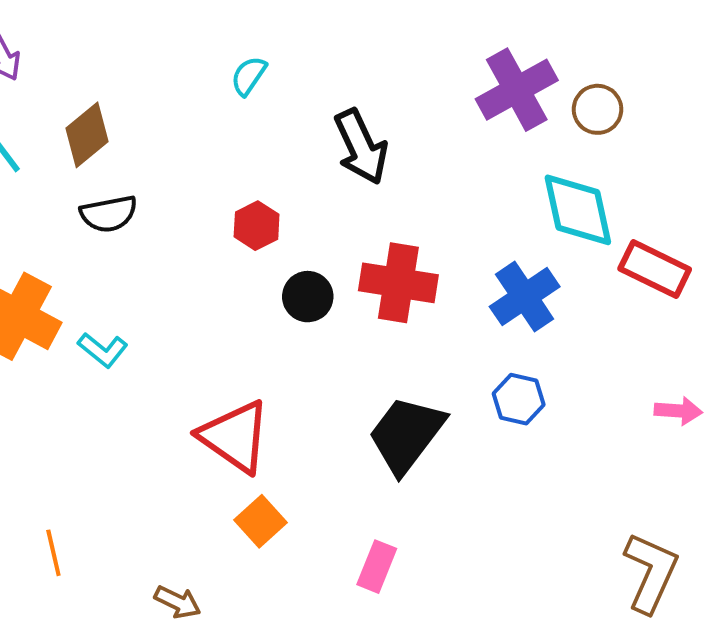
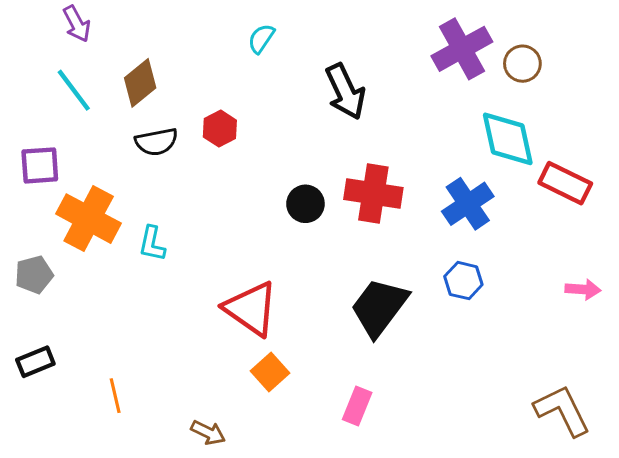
red hexagon: (257, 226) -> (220, 129), moved
cyan L-shape: (103, 350) -> (152, 244), turned 63
brown L-shape: (651, 573) -> (562, 410), turned -50

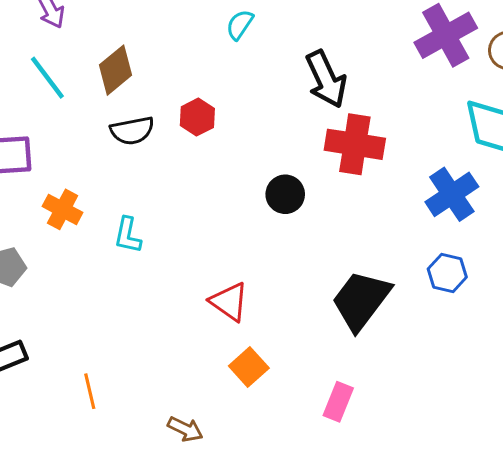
red cross: (373, 193) -> (355, 144), moved
orange cross: (89, 219) -> (63, 209), size x0.6
red triangle: (251, 309) -> (229, 302), size x0.7

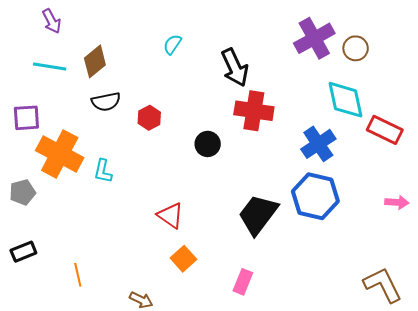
cyan semicircle: (240, 25) -> (172, 44), moved
cyan line: (47, 78) -> (50, 66), turned -44
red hexagon: (197, 117) -> (149, 118), moved
orange cross: (63, 209) -> (60, 154), size x1.8
blue hexagon: (447, 273) -> (315, 196), size x1.8

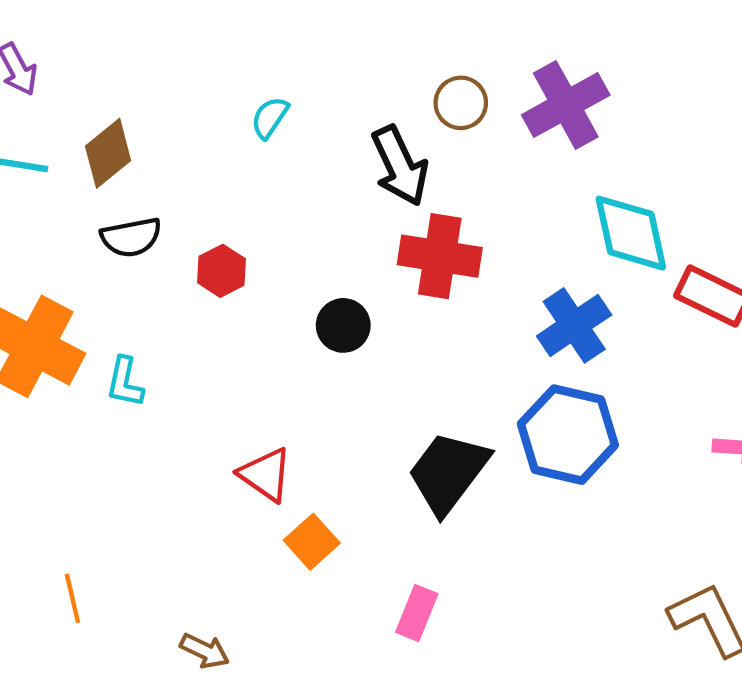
brown circle: (356, 48) -> (461, 103), moved
orange square: (183, 259) -> (312, 542), moved

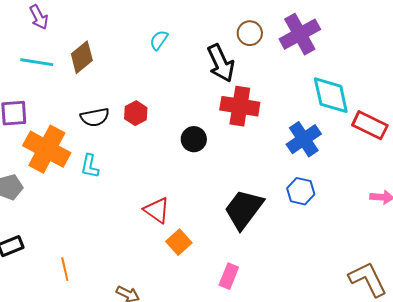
black semicircle: (131, 237) -> (95, 117), moved
blue hexagon: (568, 435) -> (301, 191), size x0.6

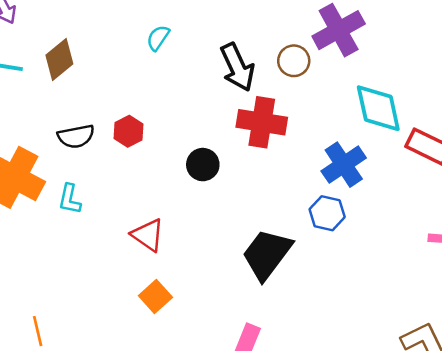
brown circle: (250, 33) -> (294, 61), moved
blue hexagon: (301, 191) -> (327, 213), moved
red triangle: (157, 210) -> (148, 235), moved
orange square: (179, 242) -> (155, 296), moved

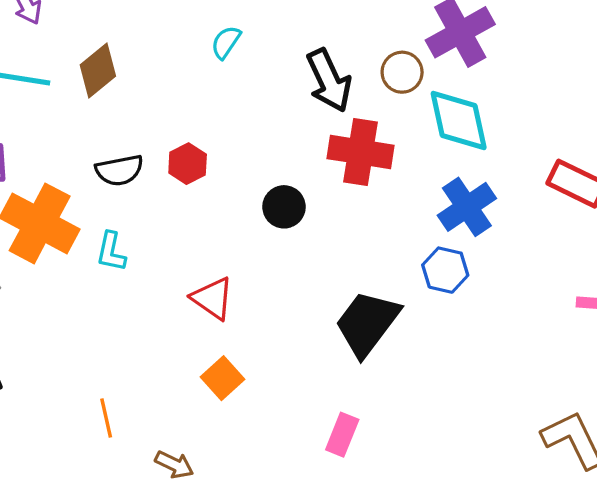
cyan diamond: (378, 108) -> (459, 120), moved
orange line: (38, 331) -> (106, 418), moved

